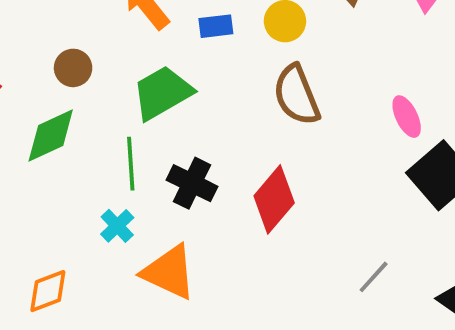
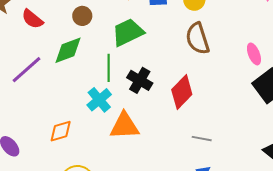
cyan cross: (117, 226) -> (99, 100), size x1.4
orange triangle: (169, 272) -> (124, 126), turned -32
gray line: (374, 277) -> (202, 139), moved, turned 54

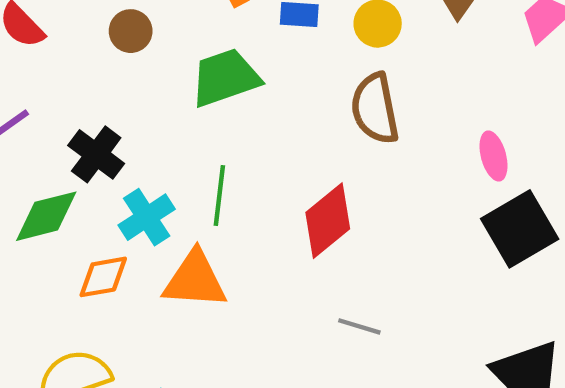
green diamond: (68, 50) -> (46, 216), moved
green line: (109, 68) -> (219, 195), moved
black cross: (140, 80) -> (96, 154), moved
orange diamond: (61, 131) -> (103, 277), moved

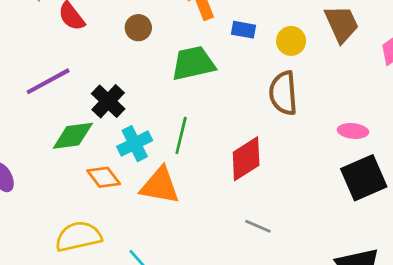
pink ellipse: (494, 156) -> (353, 131), turned -76
orange diamond: (103, 277) -> (104, 177), turned 56

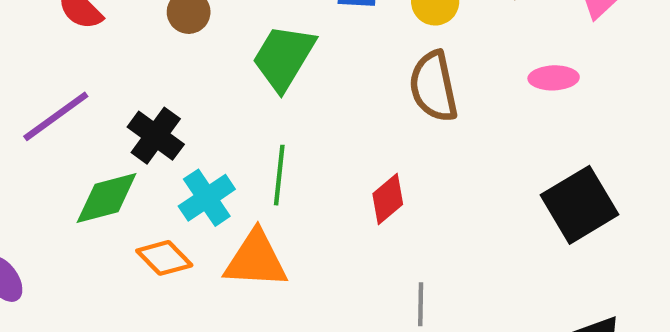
green trapezoid: (193, 63) -> (284, 57), turned -39
pink ellipse: (353, 131) -> (554, 78), moved
red diamond: (246, 159) -> (388, 199), size x0.7
gray line: (258, 226) -> (421, 304), turned 75

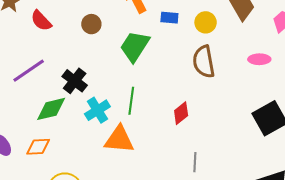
orange diamond: (164, 258) -> (38, 147), moved, turned -50

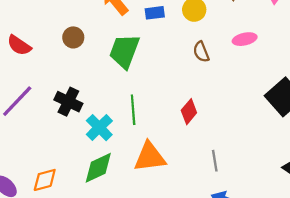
pink ellipse: (259, 59) -> (245, 39), moved
brown semicircle: (204, 62) -> (201, 52), size x0.6
green diamond: (51, 109) -> (98, 168), moved
orange triangle: (119, 139) -> (150, 157), moved

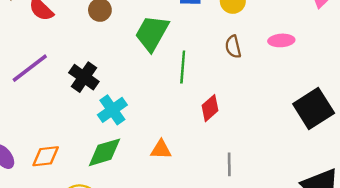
green line: (133, 110) -> (183, 67), moved
orange triangle: (150, 157) -> (161, 150), size x0.6

